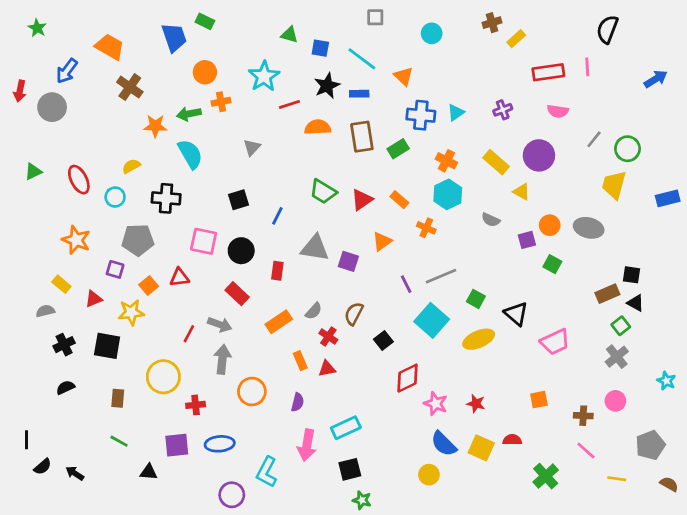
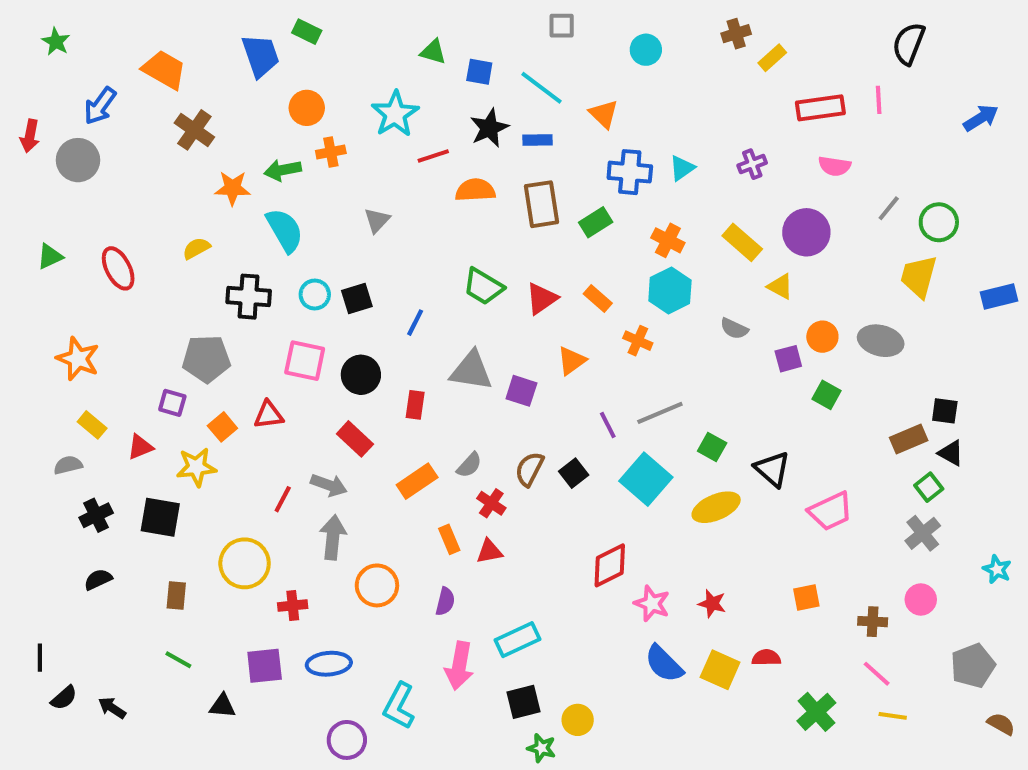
cyan circle: (115, 197) -> (315, 295), moved
orange star: (76, 240) -> (78, 359), moved
black square: (383, 341) -> (574, 473), moved
yellow circle: (429, 475) -> (578, 720), moved
yellow line: (617, 479) -> (893, 716), moved

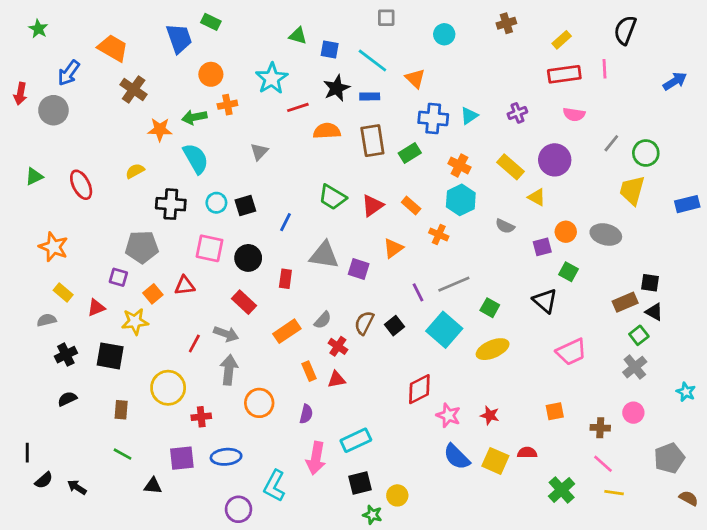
yellow rectangle: (772, 58) -> (562, 40), moved
black triangle: (772, 469) -> (545, 301), moved

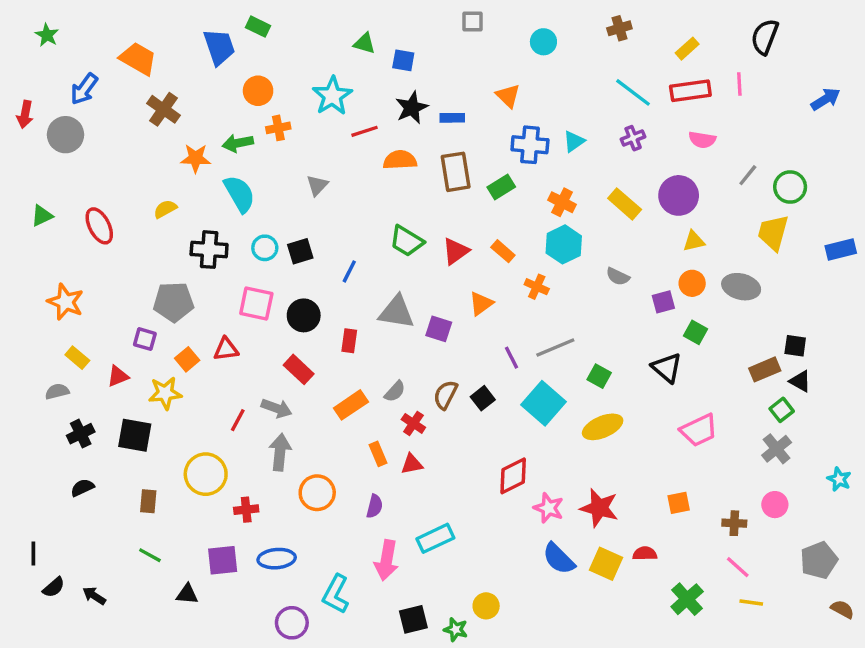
cyan line: (372, 61) -> (633, 92), moved
yellow triangle: (537, 197) -> (694, 241), moved, turned -42
red star: (490, 415) -> (599, 508), size x1.6
black square: (360, 483) -> (413, 619), moved

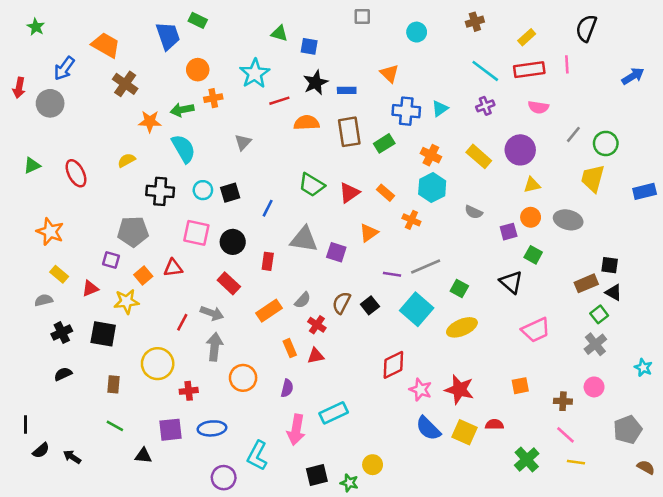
purple line: (511, 358) -> (392, 274), turned -54

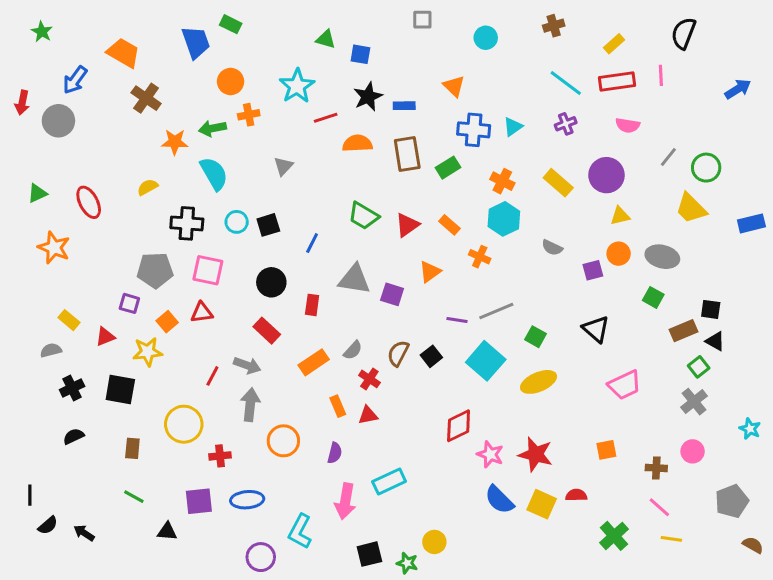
yellow trapezoid: (593, 178) -> (691, 208), turned -60
orange star: (50, 232) -> (54, 248), moved
pink square: (196, 233) -> (208, 270), moved
green square: (533, 255) -> (653, 297), moved

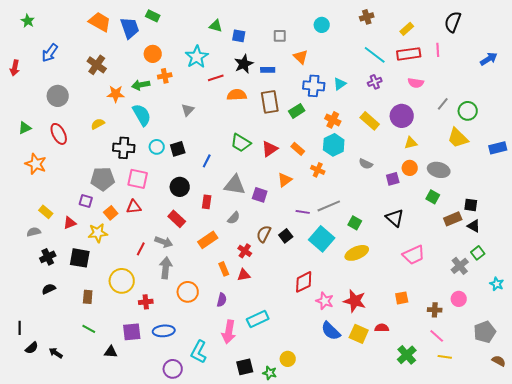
gray square: (422, 20) -> (280, 36), moved
orange trapezoid: (123, 53) -> (100, 22), moved
gray circle: (58, 121) -> (58, 96), moved
gray semicircle: (353, 350) -> (234, 218), moved
green square: (699, 367) -> (478, 253), moved

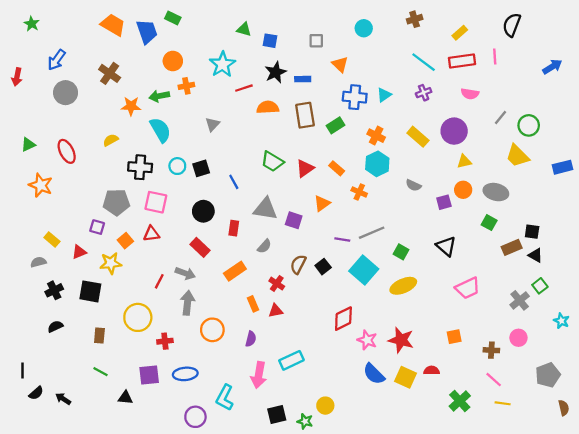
gray circle: (58, 96) -> (66, 93), moved
blue line: (207, 161) -> (234, 182), turned -56
brown semicircle: (499, 361) -> (564, 408), turned 48

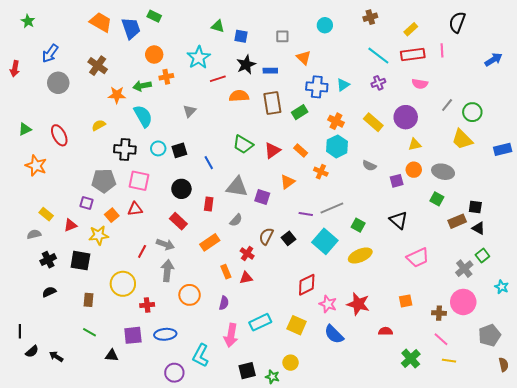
pink circle: (518, 338) -> (463, 302), size x1.6
yellow square: (406, 377) -> (297, 325), moved

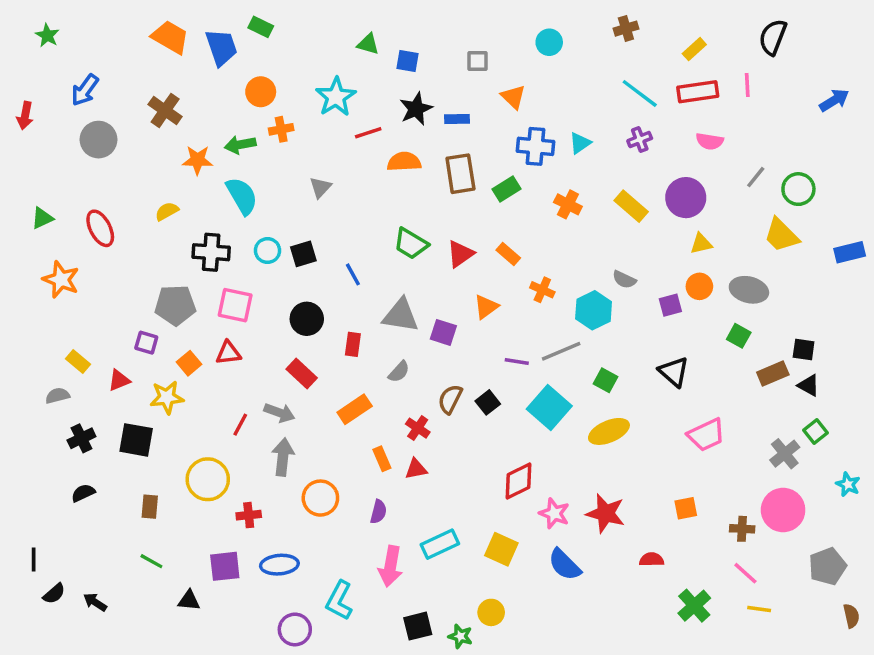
cyan hexagon: (337, 146) -> (594, 310), moved

